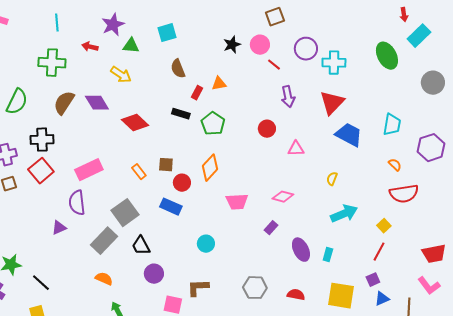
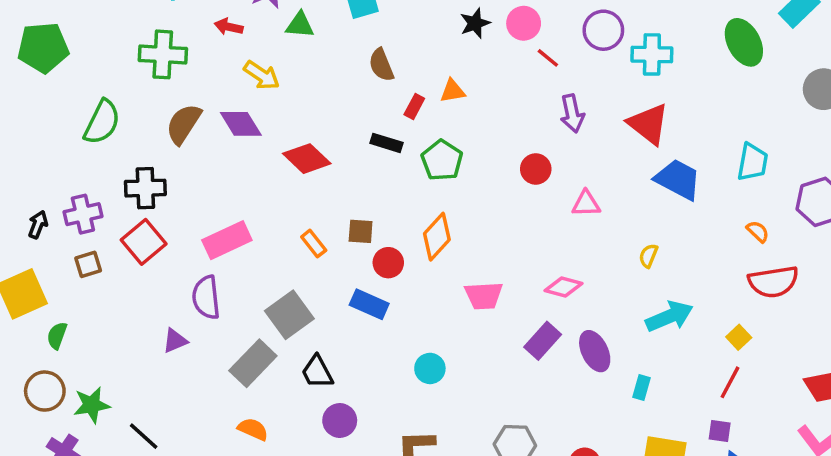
yellow arrow: (121, 75) -> (262, 75), moved
red triangle: (332, 103) -> (648, 124), turned -36
purple rectangle: (271, 228) -> (543, 341), size x1.5
purple ellipse: (301, 250) -> (595, 351), moved
purple square: (373, 280) -> (720, 431), turned 32

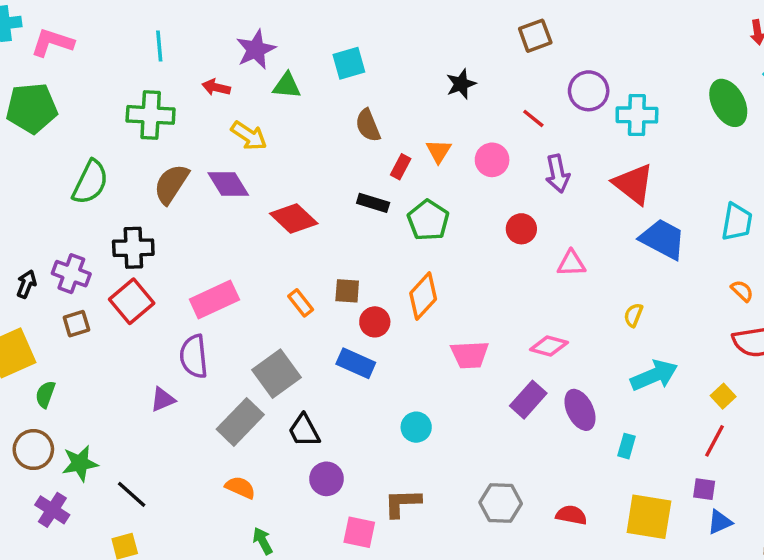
pink circle: (524, 23) -> (492, 160), moved
orange triangle: (452, 91) -> (439, 151), turned -48
purple cross: (83, 214) -> (71, 274), turned 33

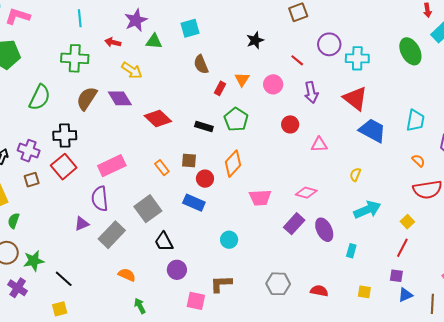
black rectangle: (373, 203) -> (204, 126), moved
gray rectangle: (240, 422) -> (112, 235), moved
yellow square: (649, 517) -> (364, 292), size x0.5

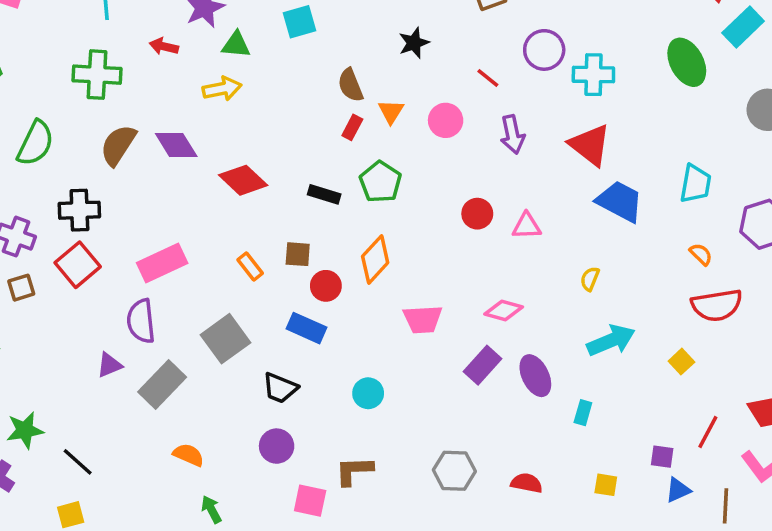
brown semicircle: (201, 64) -> (351, 85), moved
yellow arrow: (132, 70) -> (222, 89), moved, turned -45
red circle: (290, 124) -> (477, 214), moved
black trapezoid: (164, 242) -> (280, 388), moved, turned -40
red line: (402, 248) -> (708, 432), moved

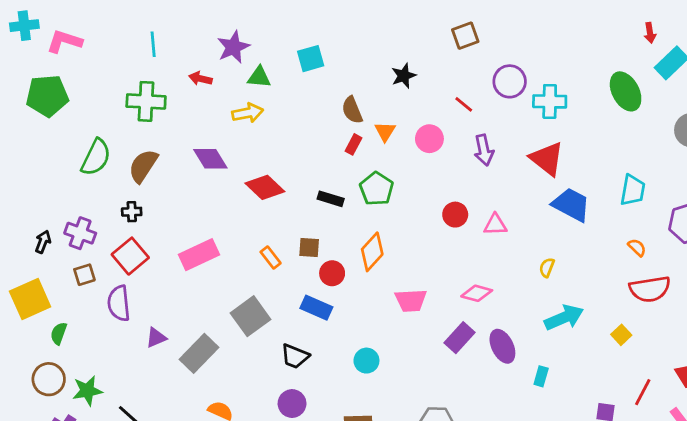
brown semicircle: (118, 145) -> (143, 166), moved
black cross: (79, 210) -> (132, 212), size x0.6
purple semicircle: (141, 321) -> (119, 303), moved

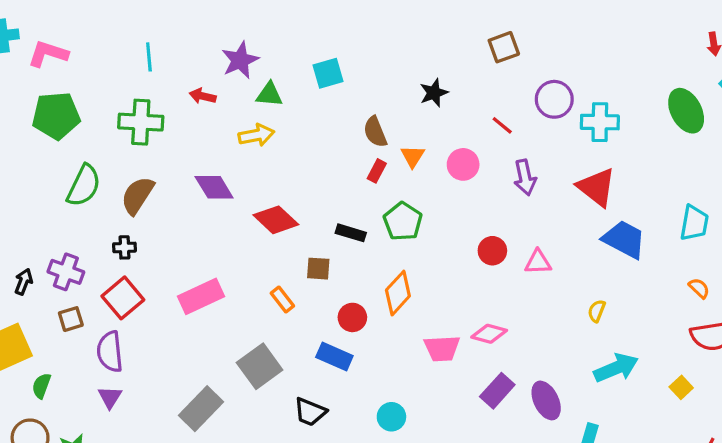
green pentagon: (47, 96) -> (56, 116), moved
brown square: (309, 247) -> (318, 269), moved
pink diamond: (477, 293) -> (489, 334), moved
purple triangle: (156, 338) -> (110, 397), moved, turned -35

